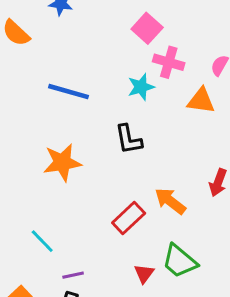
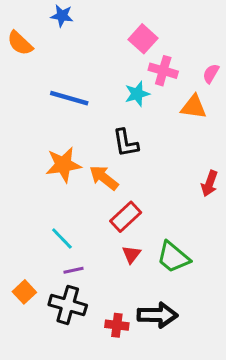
orange arrow: (170, 201) -> (104, 178), moved
cyan line: (42, 241) -> (62, 238), moved
red triangle: (144, 274) -> (131, 254), moved

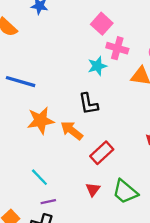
blue line: (69, 98) -> (21, 82), moved
red rectangle: (126, 217) -> (102, 153), moved

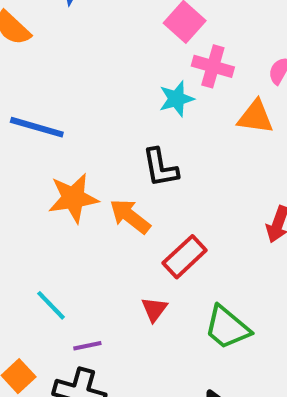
cyan line: (39, 177) -> (51, 305), moved
red triangle: (93, 189) -> (154, 309), moved

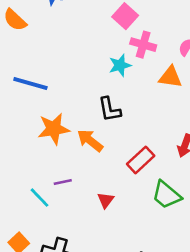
red rectangle: (185, 257) -> (141, 160), moved
green trapezoid: (227, 328) -> (167, 195), moved
purple line: (87, 346) -> (63, 182), moved

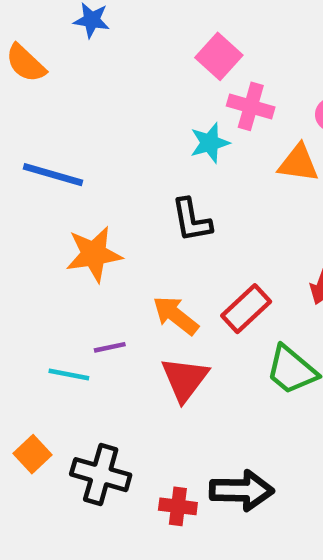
orange arrow: (90, 140) -> (176, 315), moved
cyan line: (40, 198) -> (69, 375), turned -35
red triangle: (106, 200) -> (185, 379), size x1.6

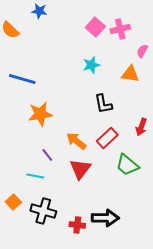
pink cross: (251, 106) -> (120, 29), moved, turned -30
black L-shape: (192, 220) -> (103, 104), moved
purple line: (110, 347) -> (47, 155), turned 64
cyan line: (69, 375) -> (35, 176), moved

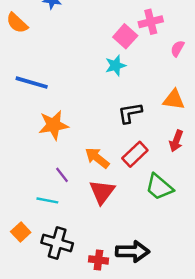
pink square: (95, 27) -> (125, 36), moved
orange triangle: (130, 74) -> (174, 100), moved
black L-shape: (103, 104) -> (130, 113), turned 90

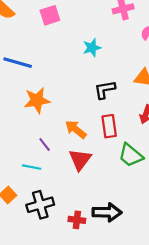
pink square: (125, 36) -> (50, 15), moved, turned 30
red rectangle: (135, 154) -> (109, 126), turned -55
black cross: (57, 243) -> (40, 205), turned -32

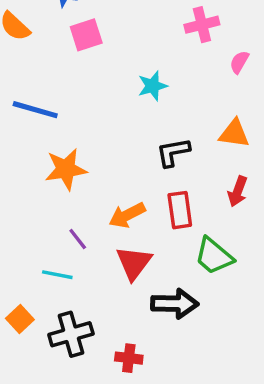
orange arrow: (76, 129) -> (127, 215), turned -65
black arrow: (107, 212) -> (175, 304), moved

